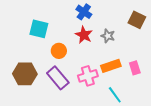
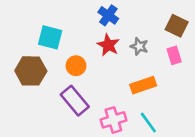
pink rectangle: (135, 68) -> (174, 55), moved
brown hexagon: (25, 74) -> (31, 71), moved
pink cross: (88, 76) -> (113, 120), moved

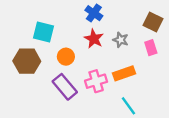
pink cross: (113, 120) -> (96, 81), moved

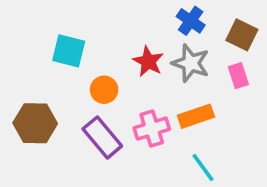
blue cross: (94, 13) -> (191, 21), moved
gray star: (121, 40) -> (191, 63), size x1.5
brown hexagon: (27, 61) -> (35, 123), moved

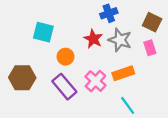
blue cross: (191, 21) -> (109, 13), moved, turned 35
pink cross: (152, 129) -> (95, 81), turned -30

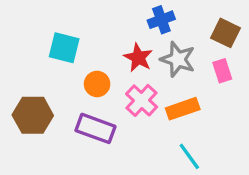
pink cross: (95, 81) -> (142, 100), moved
purple rectangle: (64, 87) -> (95, 128), turned -30

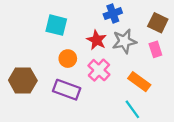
cyan square: (64, 48) -> (56, 25), moved
gray star: (178, 59) -> (124, 41), turned -30
orange rectangle: (183, 109) -> (139, 82), moved, turned 55

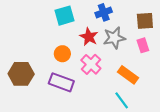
brown square: (158, 23) -> (145, 21), turned -30
cyan square: (56, 25) -> (64, 16), moved, turned -30

